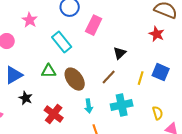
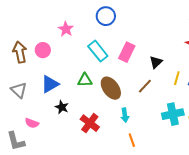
pink rectangle: (94, 25) -> (127, 52), moved
yellow line: (141, 78) -> (177, 78), moved
cyan cross: (122, 105) -> (173, 114), moved

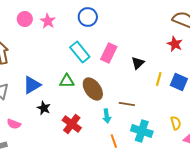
pink star: (66, 29) -> (48, 21), moved
pink circle: (43, 50) -> (25, 19), moved
brown line: (145, 86) -> (127, 104), moved, turned 56
cyan cross: (173, 114) -> (142, 131), moved, turned 30

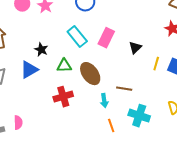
black star: (44, 108) -> (41, 50), moved
pink semicircle: (14, 124) -> (18, 123), moved, turned -112
red cross: (72, 124) -> (63, 97), moved, turned 36

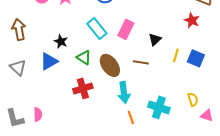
green triangle: (64, 66) -> (84, 57), turned 35
brown line: (124, 89) -> (141, 62), moved
cyan arrow: (104, 101) -> (124, 92), size x1.5

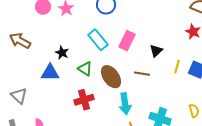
brown arrow: (19, 29) -> (20, 41), turned -50
blue triangle: (49, 61) -> (50, 73), turned 30
gray triangle: (18, 67) -> (19, 96), moved

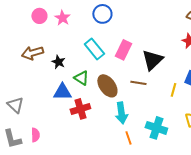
brown arrow: (20, 41) -> (32, 53), moved, turned -45
black triangle: (156, 51) -> (152, 60), size x1.6
yellow line: (177, 67) -> (173, 90), moved
blue triangle: (50, 73) -> (62, 92), moved

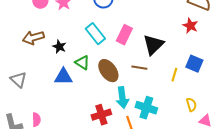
gray triangle: (15, 105) -> (18, 80), moved
red cross: (80, 109) -> (101, 115), moved
cyan cross: (156, 128) -> (146, 108), moved

